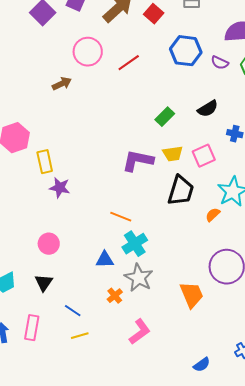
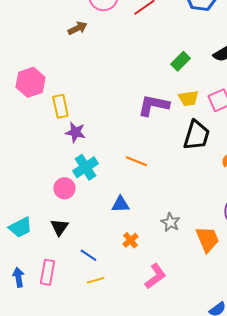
cyan cross: (135, 244) -> (85, 167), moved
gray star: (139, 278) -> (170, 222), moved, size x0.7

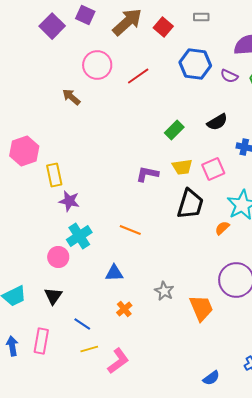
brown arrow: (77, 28) -> (71, 97), turned -114
purple L-shape: (153, 105) -> (147, 174), size x0.7
pink L-shape: (155, 276) -> (118, 361), moved

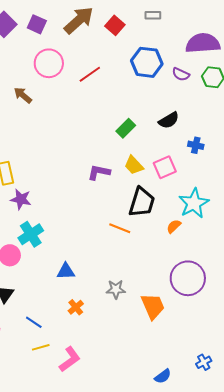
purple square: (85, 15) -> (37, 24), moved
yellow trapezoid: (182, 167) -> (134, 165), turned 55
orange line: (130, 230) -> (120, 228), moved
gray star: (164, 291) -> (116, 289), turned -30

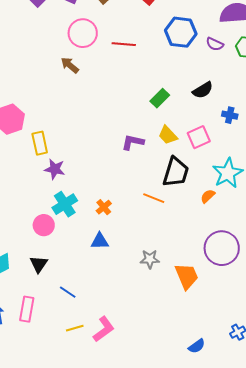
red line: (90, 74) -> (124, 44), turned 40
brown arrow: (23, 95) -> (70, 65), moved
orange cross: (76, 307) -> (104, 207), moved
yellow line: (41, 347) -> (75, 328), moved

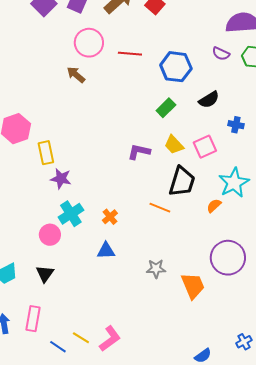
blue hexagon: (181, 32) -> (176, 67), moved
blue line: (68, 292) -> (58, 347), moved
yellow line: (75, 328) -> (81, 338), turned 48

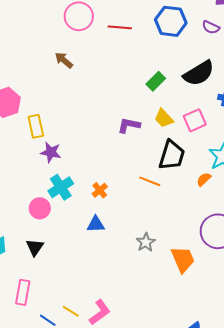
blue hexagon: (176, 67) -> (171, 21), moved
brown arrow: (76, 75) -> (64, 60), moved
black semicircle: (209, 100) -> (199, 73), size x1.5
gray star: (156, 269) -> (146, 242), turned -30

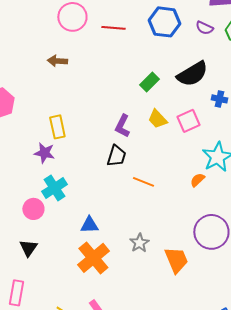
brown arrow: (64, 60) -> (57, 61), turned -36
purple L-shape: (129, 125) -> (122, 126), turned -75
yellow rectangle: (36, 126) -> (57, 127), moved
black trapezoid: (172, 155) -> (116, 156), moved, size x0.7
orange cross: (100, 190) -> (93, 258), moved, size x2.0

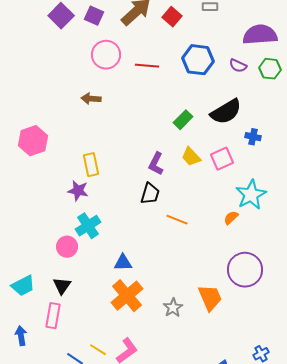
gray star: (139, 243) -> (173, 308), moved
pink rectangle: (16, 293) -> (53, 316), moved

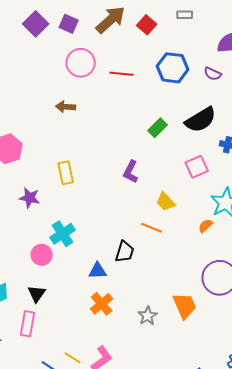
yellow trapezoid: (191, 157) -> (166, 202), moved
purple star: (78, 191) -> (30, 198), moved
black trapezoid: (150, 194) -> (125, 252), moved
orange cross: (127, 296) -> (102, 304), size x0.7

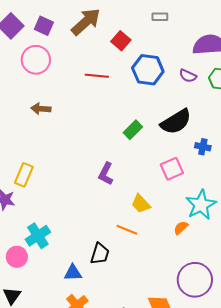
red square: (147, 25) -> (121, 41), moved
pink circle: (81, 63) -> (36, 60), moved
yellow rectangle: (66, 173) -> (24, 175), moved, turned 35

